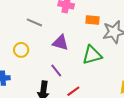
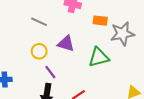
yellow circle: (21, 50) -> (39, 51), moved
purple line: (56, 70) -> (50, 72), moved

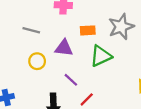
orange rectangle: (100, 21) -> (88, 30), moved
purple line: (50, 72) -> (71, 80), moved

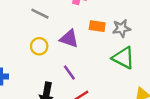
gray star: (121, 27) -> (121, 28), moved, size x0.7
green triangle: (101, 56) -> (123, 58), moved, turned 40

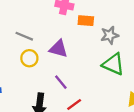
gray line: (40, 14) -> (24, 36), moved
orange rectangle: (97, 26) -> (86, 21), moved

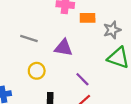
yellow circle: (29, 58) -> (37, 71), moved
purple line: (61, 82) -> (82, 79), moved

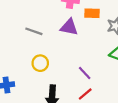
purple triangle: (63, 48) -> (69, 27), moved

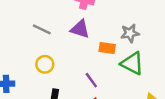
orange rectangle: (92, 13) -> (107, 48), moved

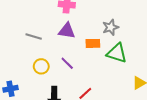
purple line: (91, 80) -> (67, 63), moved

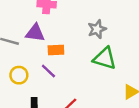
purple triangle: (67, 31) -> (35, 33), moved
orange rectangle: (93, 43) -> (56, 50), moved

